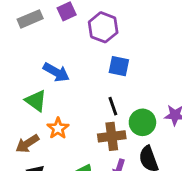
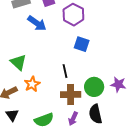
blue arrow: (56, 72) -> (37, 23), moved
black line: (113, 106) -> (65, 71), moved

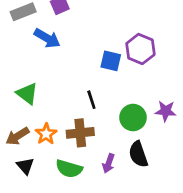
purple hexagon: (73, 15) -> (140, 49), moved
orange star: (32, 84) -> (46, 134), moved
brown cross: (71, 94) -> (80, 133), moved
green semicircle: (44, 120) -> (69, 169), turned 42

